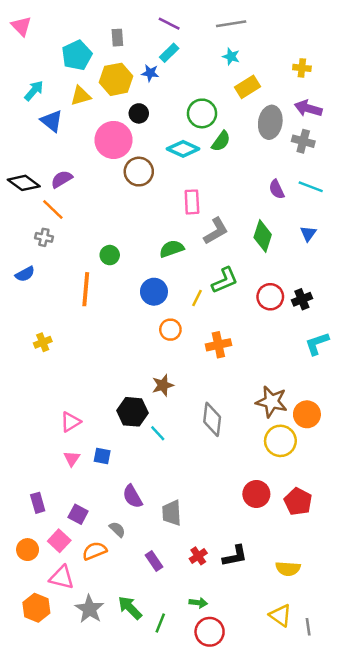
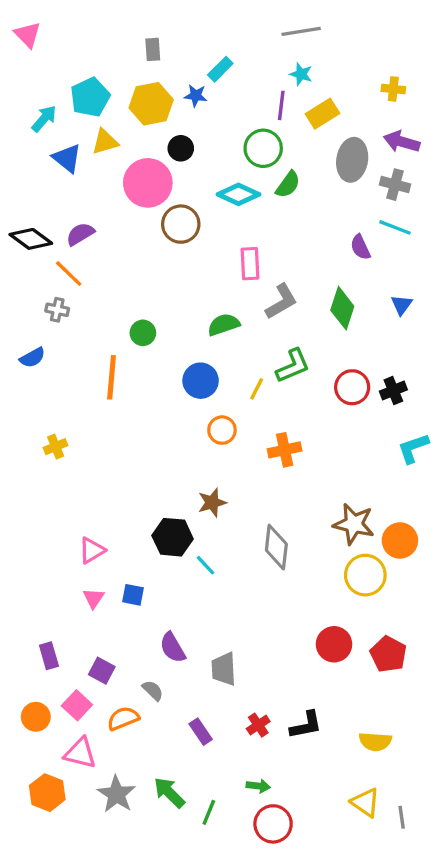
purple line: (169, 24) -> (281, 105), moved, turned 70
cyan pentagon: (77, 55) -> (90, 97), moved
yellow triangle: (81, 96) -> (105, 142), moved
cyan line: (311, 187) -> (395, 227), moved

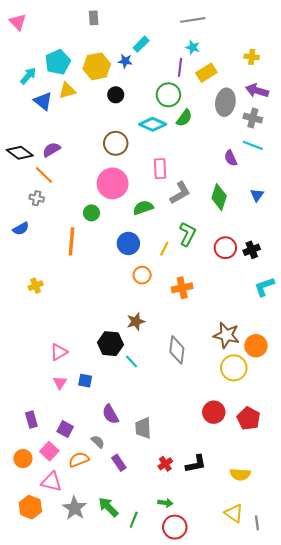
gray rectangle: (153, 49) -> (94, 18), moved
pink circle: (148, 183) -> (113, 183), moved
green L-shape: (293, 366) -> (187, 234), turned -40
purple rectangle: (201, 732) -> (119, 463), moved

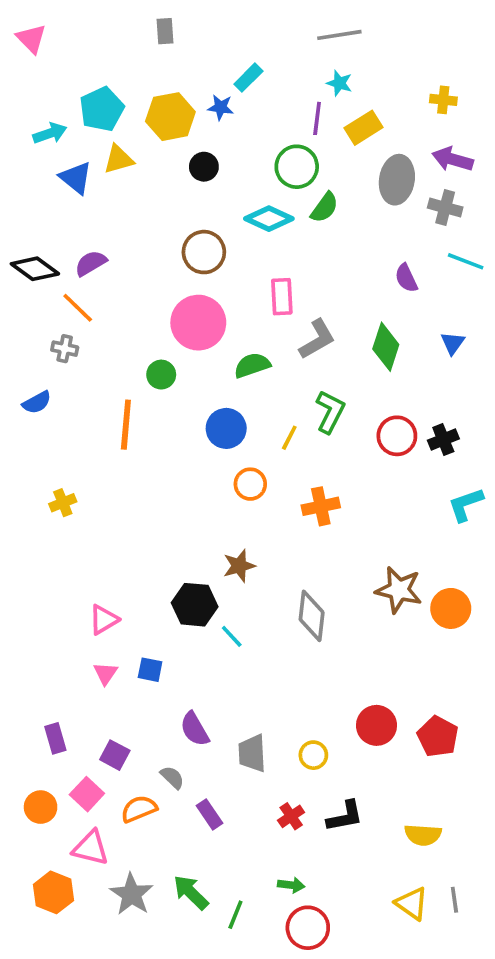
cyan arrow: (28, 76) -> (50, 133), turned 30
cyan line: (253, 145) -> (466, 261), moved
yellow circle: (234, 368) -> (313, 755), moved, size x0.6
gray line: (257, 523) -> (454, 900), moved

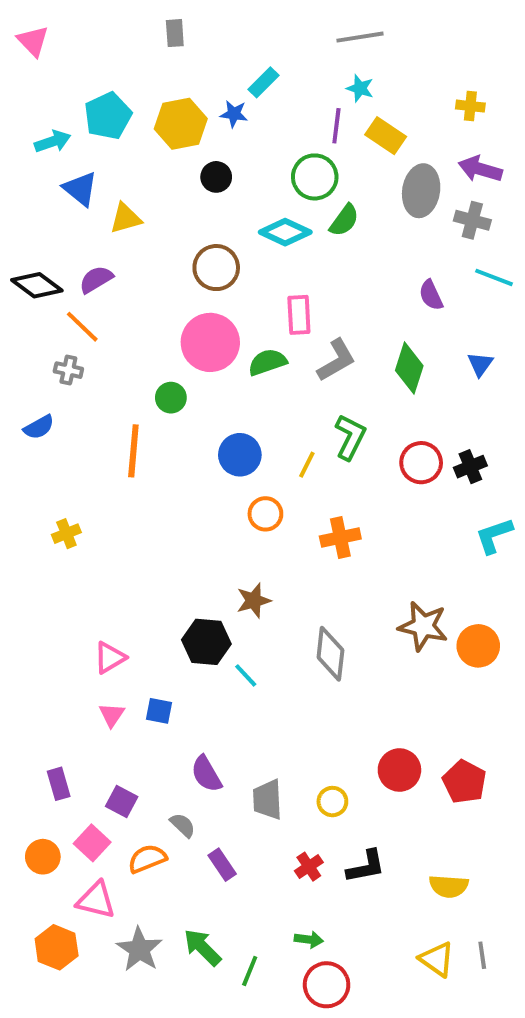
yellow rectangle: (364, 128) -> (386, 136), turned 66
yellow triangle: (119, 159) -> (126, 218), moved
green semicircle: (252, 365) -> (267, 362), moved

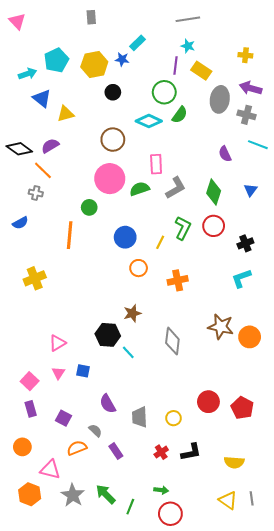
red circle: (421, 463) -> (214, 226), moved
yellow cross: (66, 534) -> (35, 278), size x1.5
cyan L-shape: (494, 536) -> (241, 278), moved
pink square: (92, 843) -> (30, 381), moved

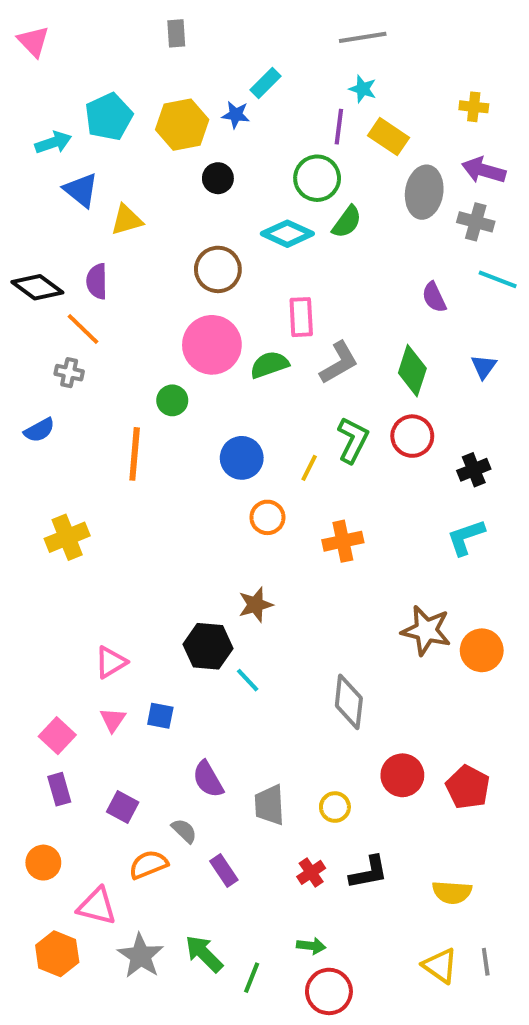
purple semicircle: (50, 146) -> (97, 281), turned -60
gray diamond: (172, 341) -> (349, 702), moved

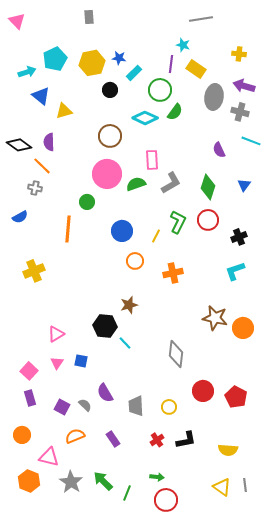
gray line: (363, 37) -> (201, 19), moved
cyan rectangle: (265, 83) -> (134, 73), moved
gray semicircle: (184, 831) -> (85, 405), moved

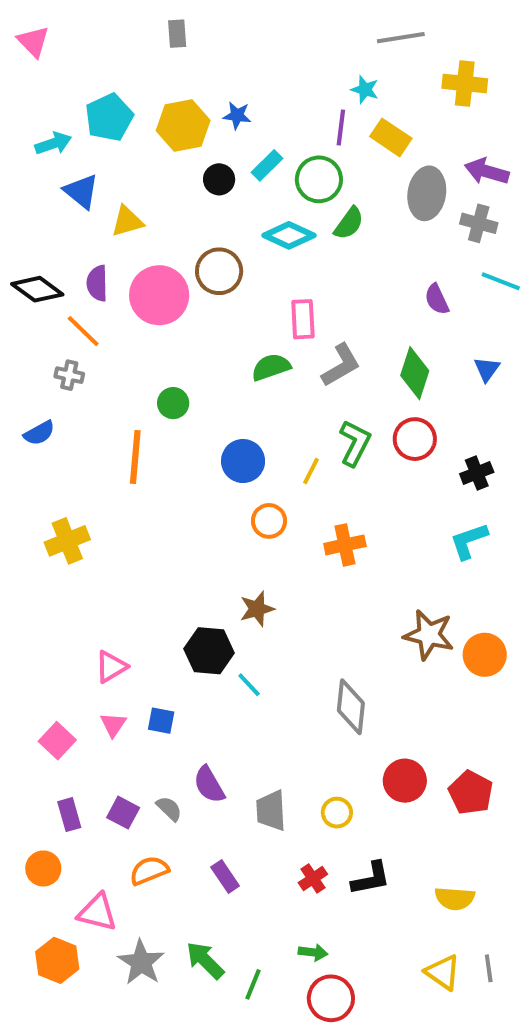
yellow cross: (239, 54) -> (465, 84), moved, size x1.5
cyan rectangle: (134, 73) -> (267, 165), moved
pink circle: (107, 174) -> (159, 295), moved
purple rectangle: (30, 398) -> (69, 815), moved

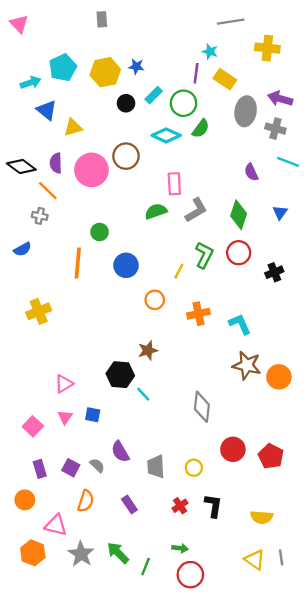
blue circle: (243, 461) -> (126, 265), moved
cyan L-shape: (469, 541) -> (240, 324), moved, turned 85
orange semicircle: (149, 870) -> (86, 501), turned 130
black L-shape: (371, 878) -> (213, 506), turned -70

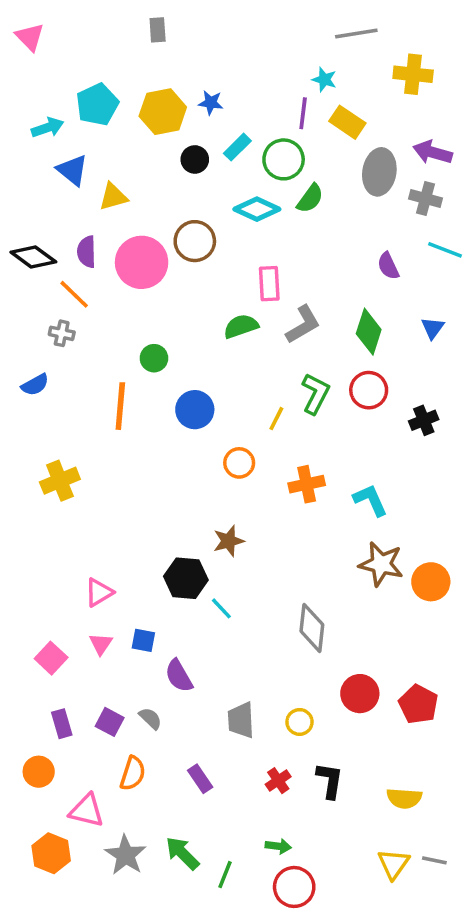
purple semicircle: (120, 452) -> (179, 676), moved
gray line: (281, 557) -> (434, 860), turned -70
yellow triangle: (255, 560) -> (394, 864), turned 30

